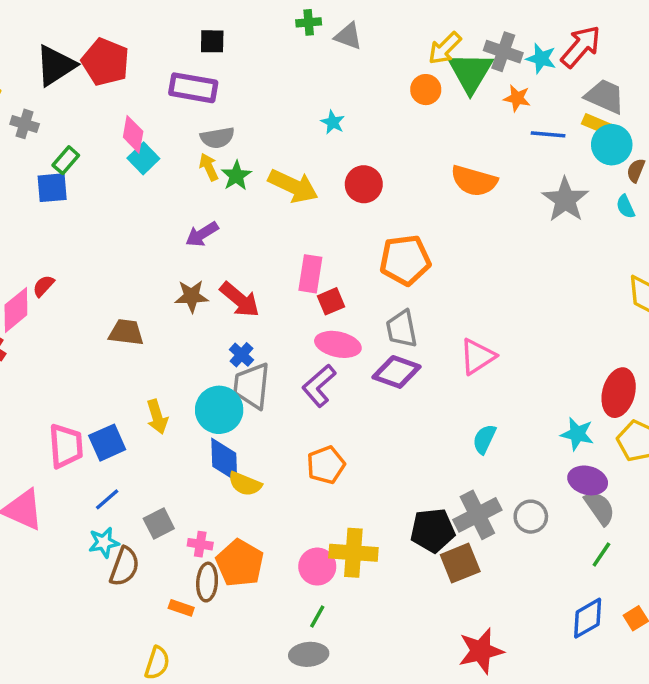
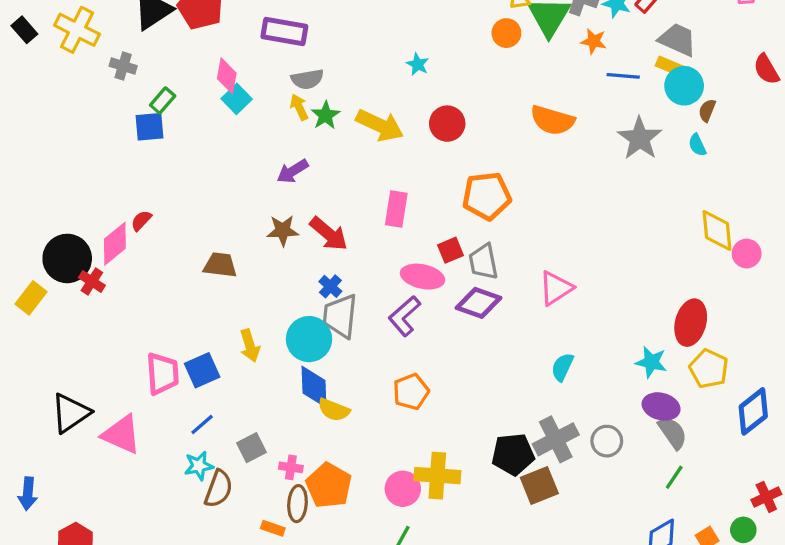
red square: (331, 301) -> (450, 250), moved

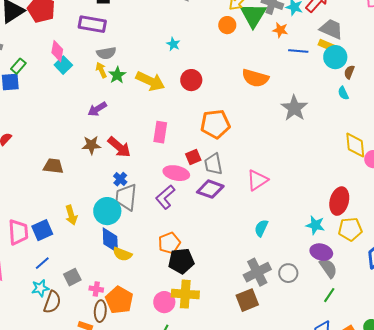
gray star: (640, 138) -> (294, 108), moved
yellow pentagon: (709, 369) -> (350, 229), turned -30
black pentagon: (513, 454) -> (181, 261), moved

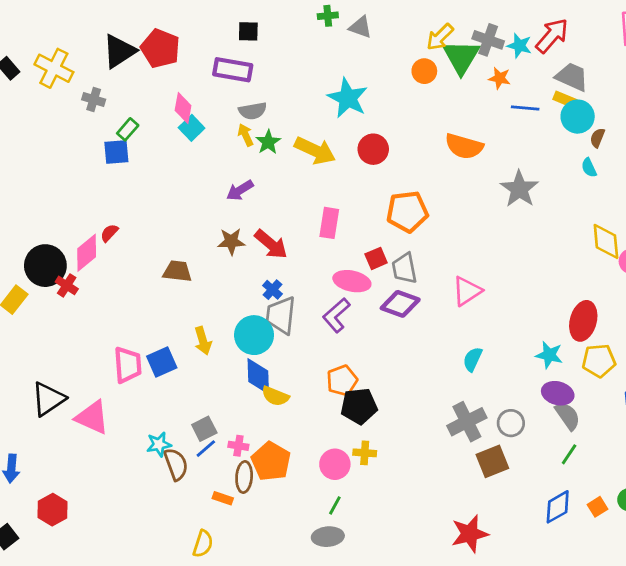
cyan star: (173, 44) -> (348, 98), size x2.0
blue line: (42, 263) -> (206, 449), moved
yellow cross: (185, 294) -> (365, 453), size x0.6
brown square: (247, 300) -> (492, 461), moved
brown semicircle: (52, 302) -> (176, 464), turned -40

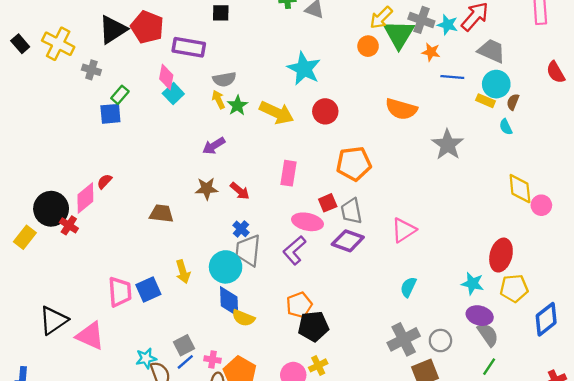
purple rectangle: (233, 70) -> (189, 47), moved
yellow rectangle: (565, 99) -> (486, 101), moved
red arrow: (271, 244) -> (240, 191), size x0.7
yellow cross: (365, 453) -> (318, 365), turned -30

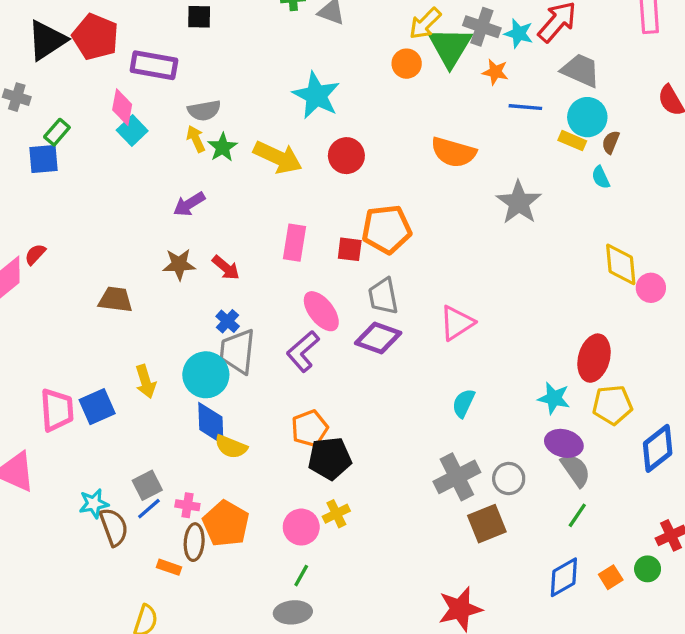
red square: (328, 203) -> (350, 249), moved, turned 30
pink ellipse: (307, 222) -> (321, 311), turned 40

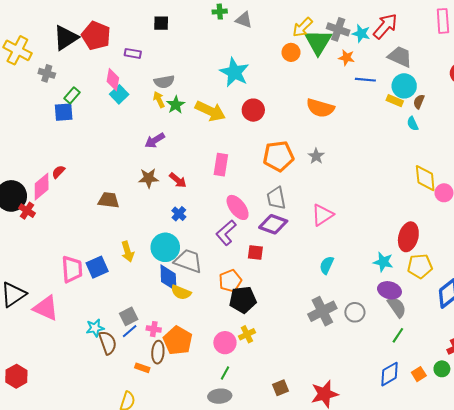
purple rectangle: (154, 65) -> (133, 53), size x0.6
gray star: (519, 202) -> (316, 156), moved, size x0.6
red square: (350, 249) -> (255, 253), moved
gray trapezoid: (238, 351) -> (188, 261), moved, turned 104
brown square: (487, 524) -> (281, 388), moved, size x0.7

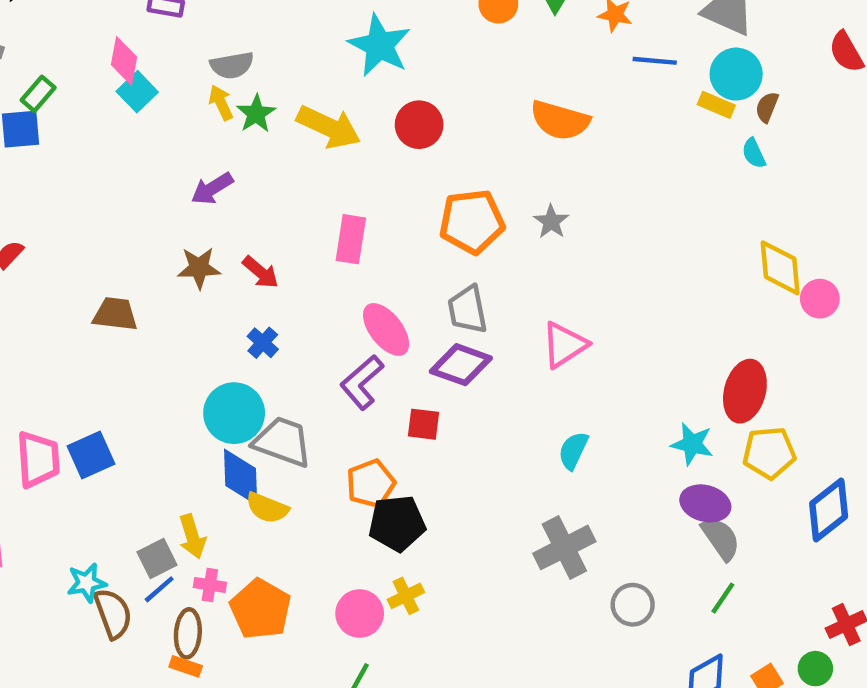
yellow arrow: (128, 251) -> (192, 536), moved
gray circle: (355, 312) -> (633, 605), moved
brown ellipse: (158, 352) -> (188, 633), moved

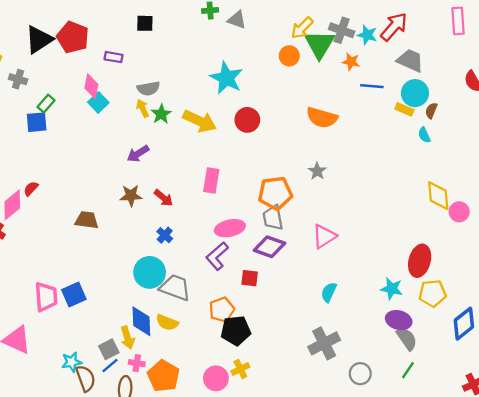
orange pentagon: (472, 222) -> (275, 193), moved
pink ellipse: (386, 329) -> (230, 228), turned -64
blue diamond: (241, 477) -> (141, 321), moved

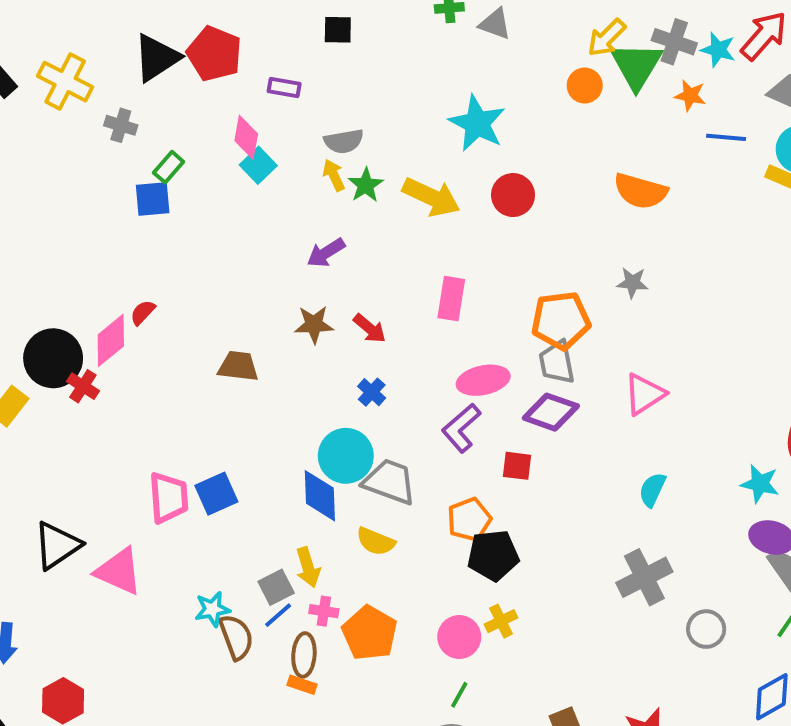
gray star: (317, 171) -> (632, 283), turned -30
blue diamond: (141, 321) -> (320, 496), moved

